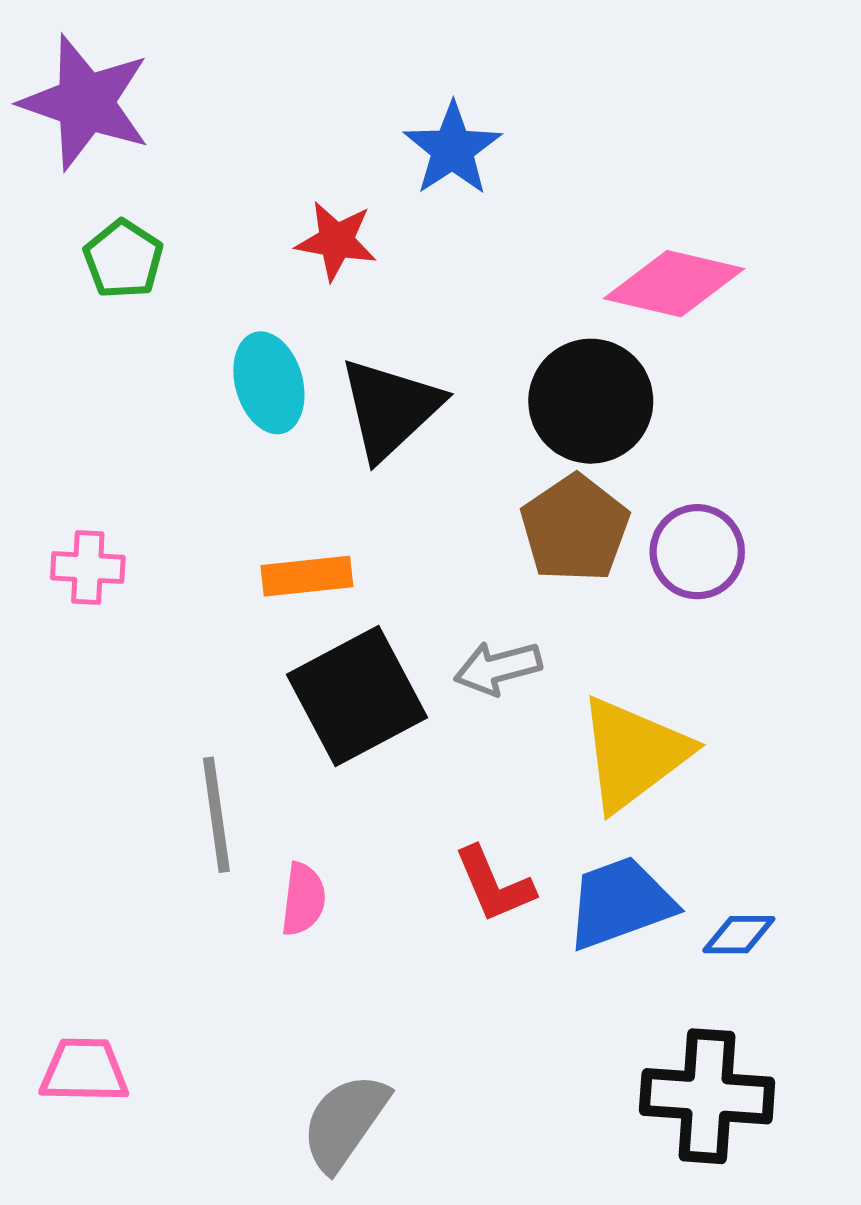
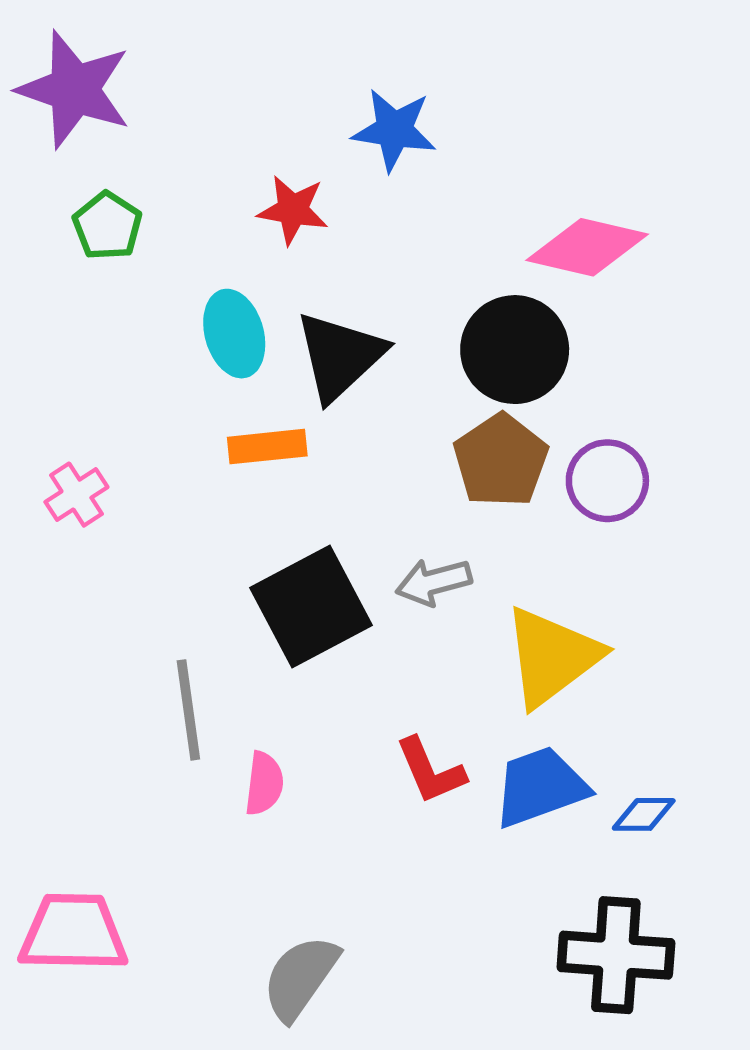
blue star: (453, 149) -> (394, 130), turned -30
pink cross: (88, 568) -> (76, 495), turned -36
orange rectangle: (307, 576) -> (267, 447), moved
pink trapezoid: (84, 1071) -> (73, 933), size x1.4

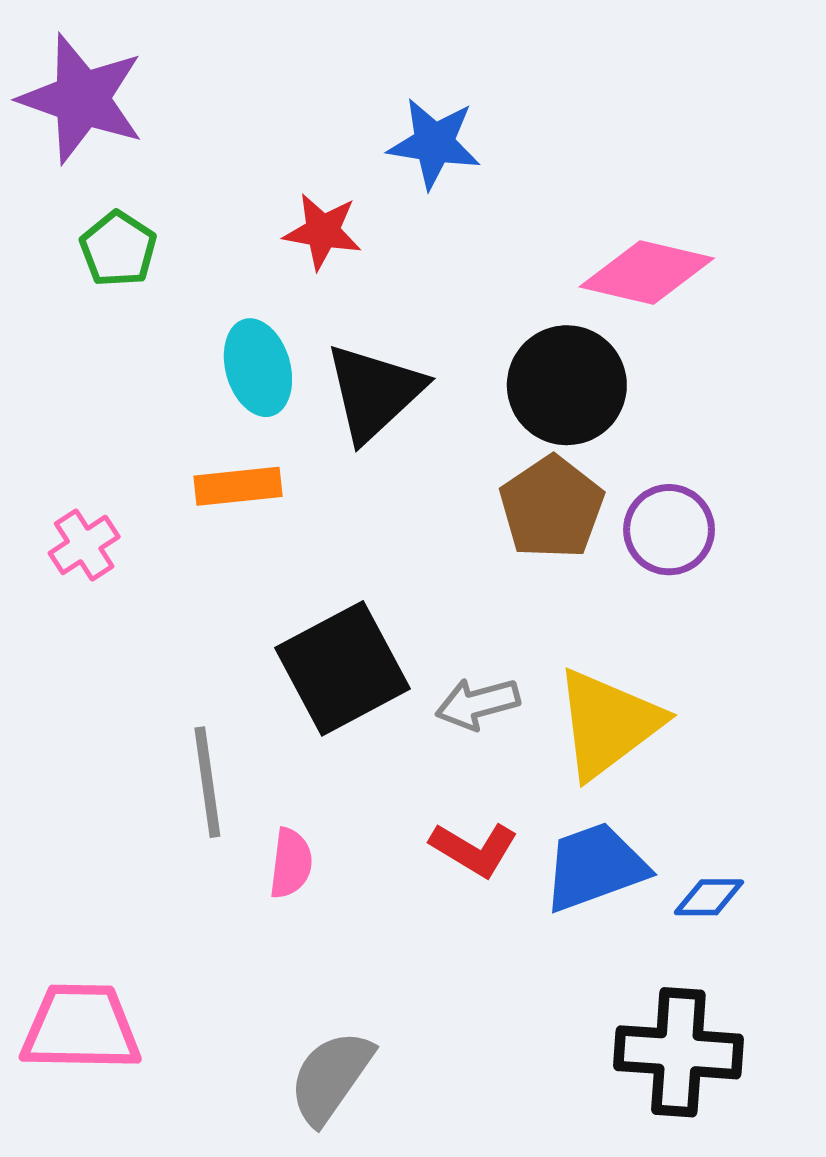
orange rectangle: (267, 447) -> (238, 486), moved
gray arrow: (434, 582) -> (478, 704), moved
red L-shape: (430, 771) -> (474, 849), turned -36

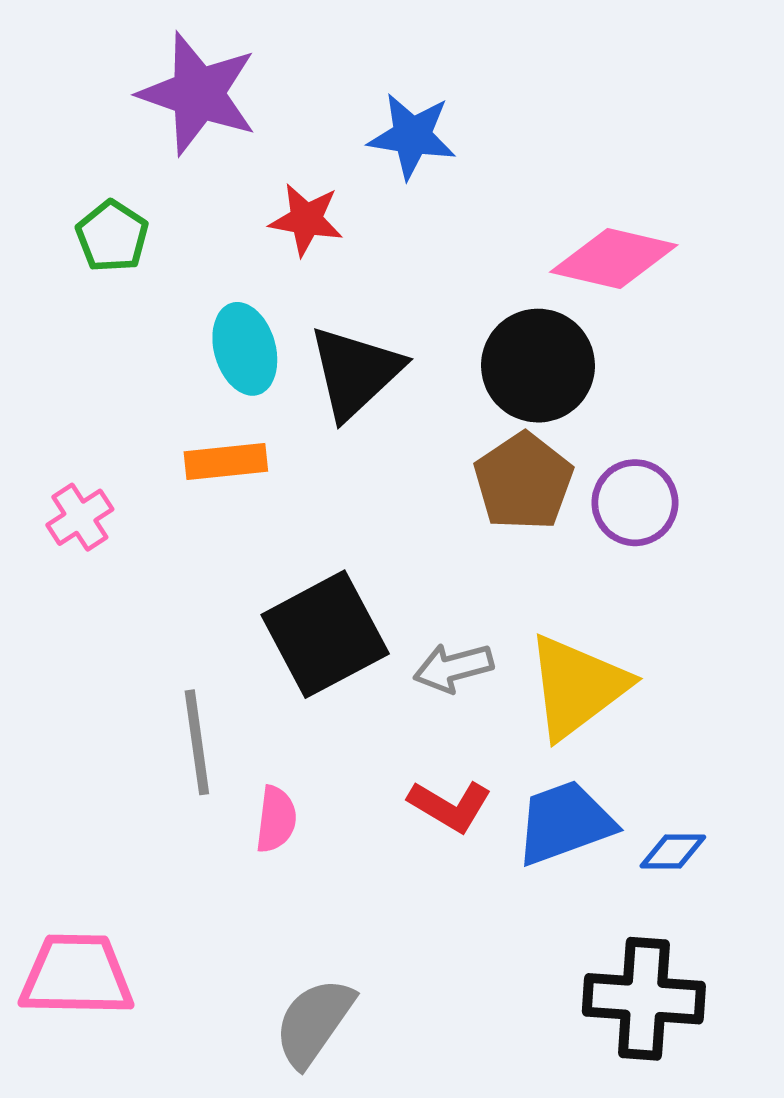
purple star: (82, 99) -> (198, 94), moved

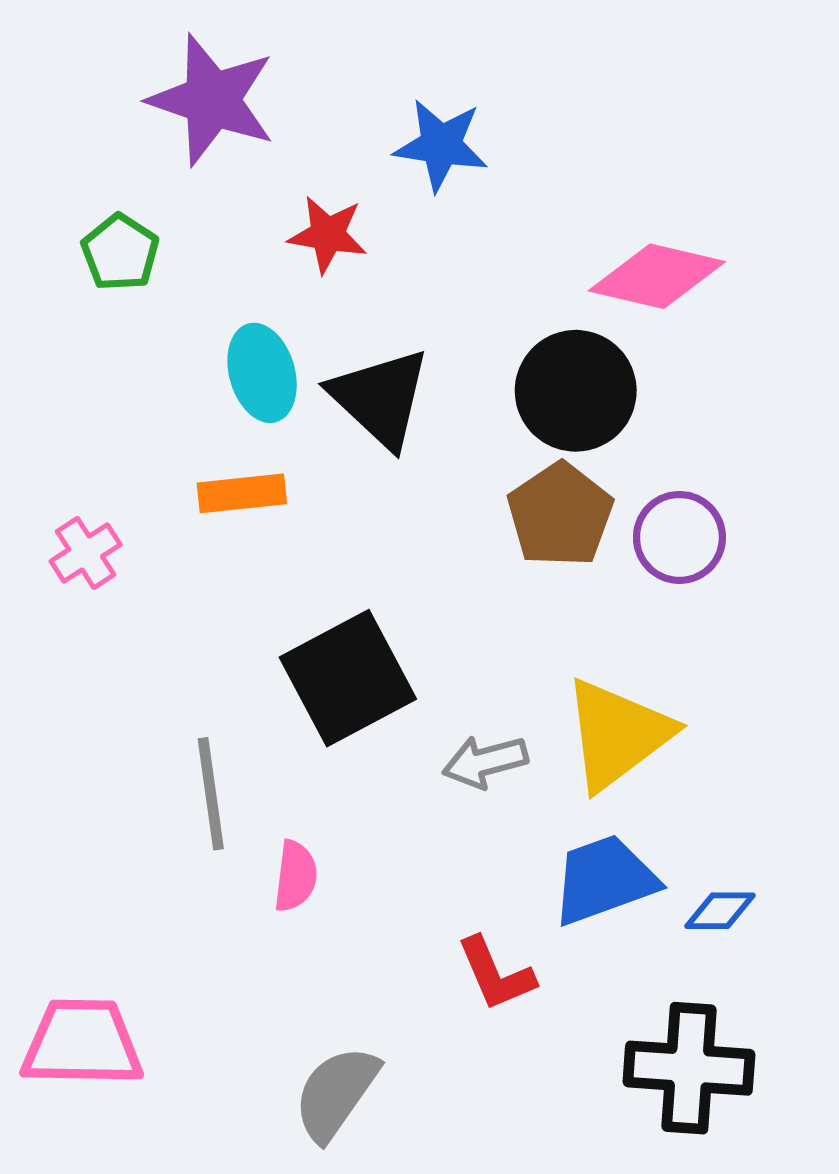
black triangle: (355, 372) -> (380, 398), turned -34
gray arrow: (453, 668) -> (485, 762), moved
red L-shape: (450, 806) -> (496, 974), moved, turned 36

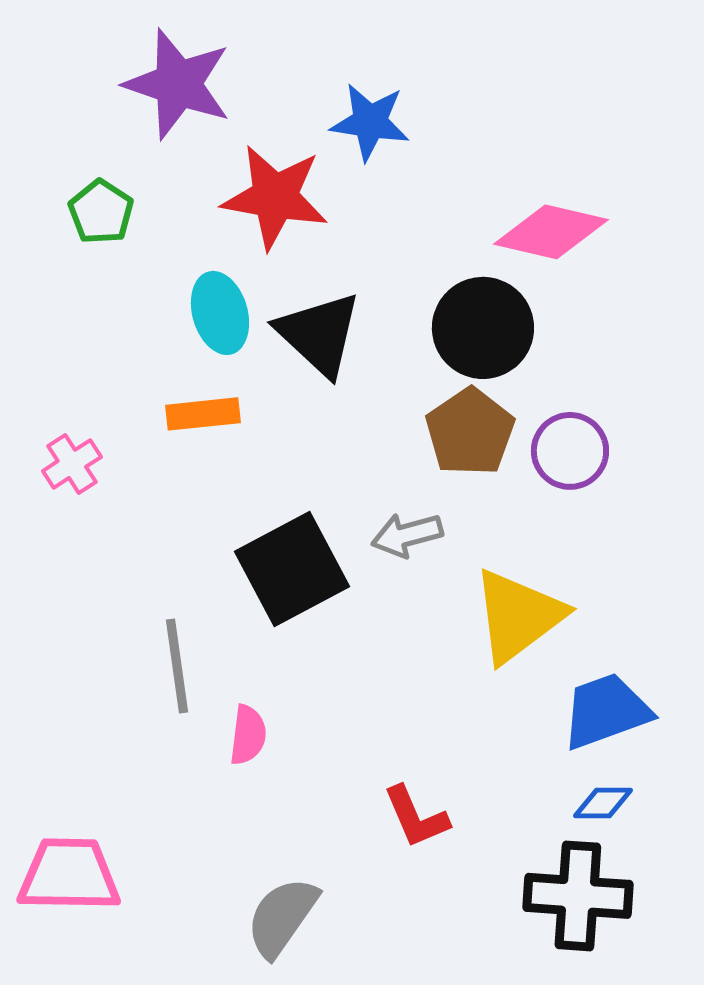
red star: (328, 235) -> (275, 197), size x1.6
gray arrow: (485, 762) -> (407, 535), moved
blue trapezoid: (604, 880) -> (606, 711), moved
blue diamond: (720, 911) -> (603, 803), moved

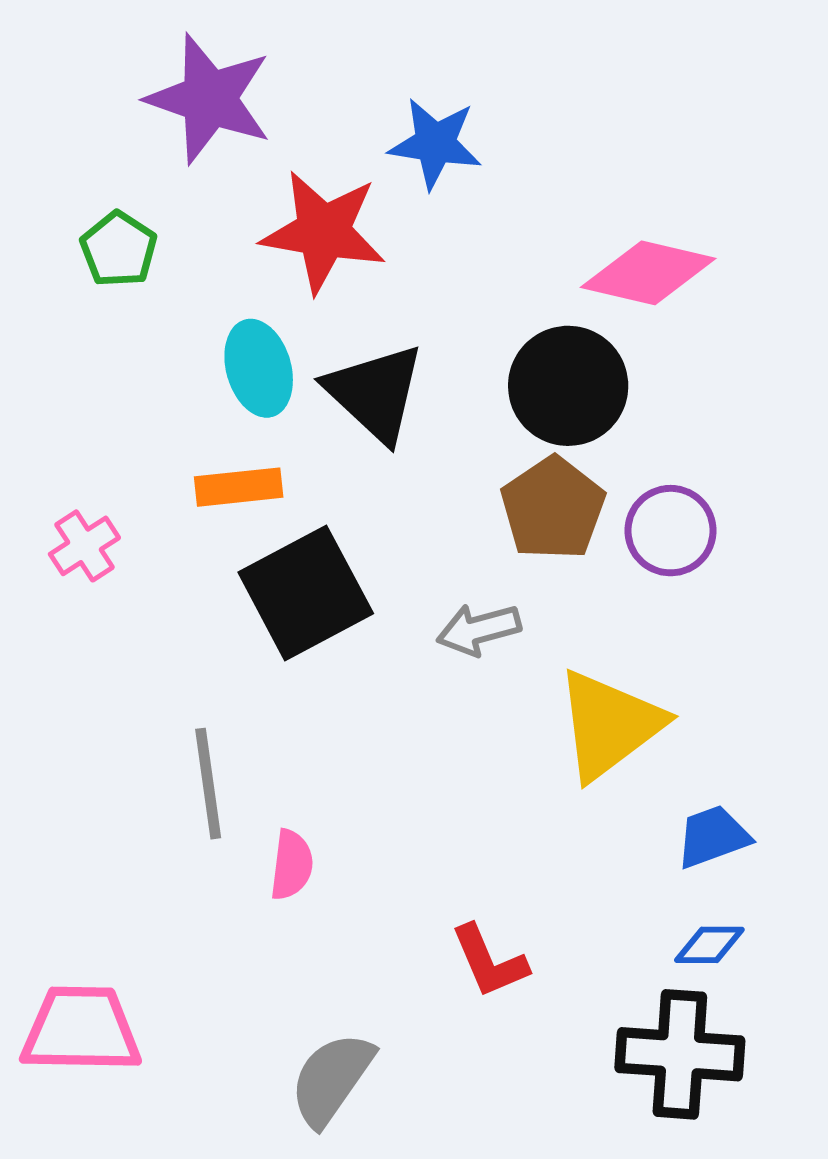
black square: (292, 569) -> (306, 593), moved
blue trapezoid: (606, 711) -> (713, 837), size x0.7

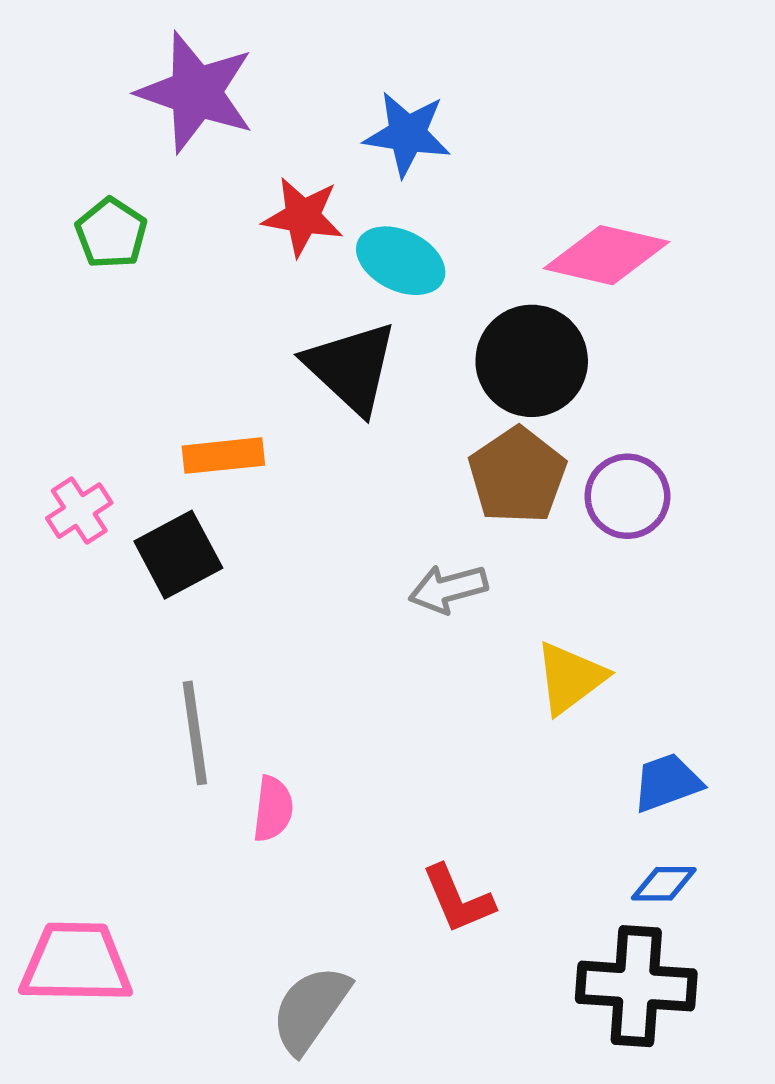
red star: (323, 232) -> (303, 217), size x0.7
cyan ellipse: (259, 368) -> (401, 261), moved, turned -48
black square: (306, 593) -> (178, 555), moved, size x0.7
yellow triangle: (609, 725) -> (570, 678), size x0.7

